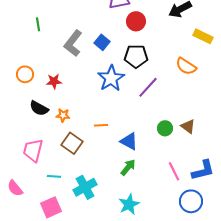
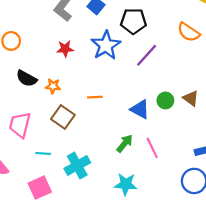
red star: (54, 81) -> (65, 49), moved
blue triangle: (129, 141) -> (140, 109), moved
pink line: (174, 171) -> (152, 148), moved
cyan star: (129, 204) -> (126, 184), turned 30

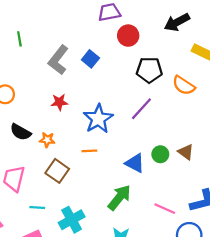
black pentagon: (133, 21) -> (149, 70), moved
blue star: (106, 45) -> (98, 119), moved
green arrow: (125, 143) -> (119, 198), size x1.4
pink line: (152, 148) -> (165, 209), moved, turned -40

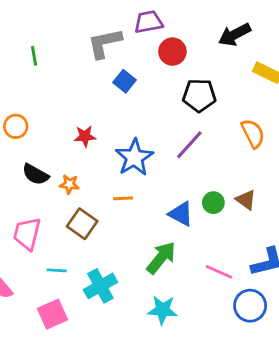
gray L-shape: (58, 60) -> (105, 43), moved, turned 40
orange semicircle: (184, 85) -> (253, 133), moved, turned -150

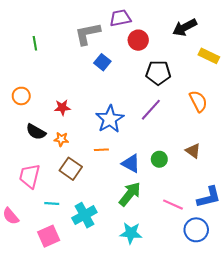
red star: (85, 136) -> (62, 108), moved
green circle: (213, 203) -> (159, 159), moved
blue triangle: (181, 214) -> (131, 163), moved

